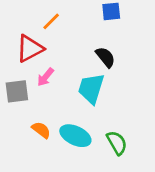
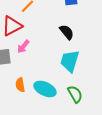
cyan trapezoid: (91, 89) -> (70, 61), moved
orange semicircle: (41, 130) -> (20, 85), turned -136

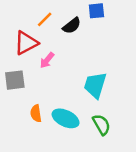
black semicircle: (67, 32) -> (72, 26), moved, turned 91
pink arrow: (23, 47) -> (47, 60), moved

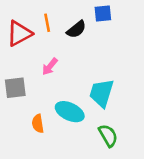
orange line: (45, 19) -> (47, 23), turned -56
red triangle: (26, 43) -> (19, 33), moved
cyan ellipse: (66, 118) -> (70, 112), moved

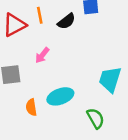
cyan trapezoid: (102, 93) -> (110, 79), moved
cyan ellipse: (70, 112) -> (60, 96), turned -45

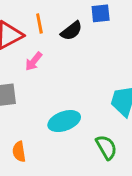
pink arrow: (42, 55) -> (34, 61), moved
orange semicircle: (31, 107) -> (19, 152), moved

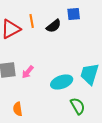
pink arrow: (34, 61) -> (28, 72), moved
cyan ellipse: (64, 121) -> (62, 82), moved

